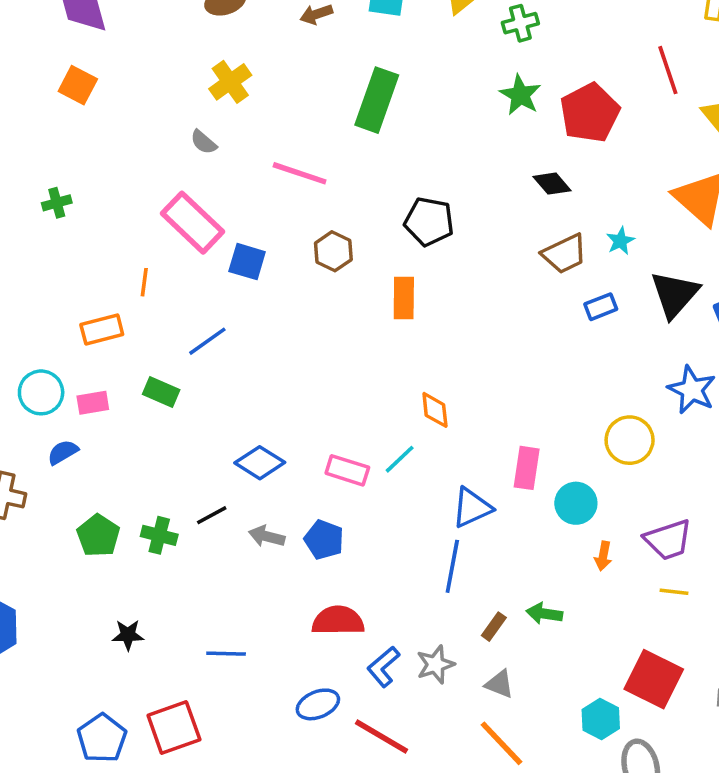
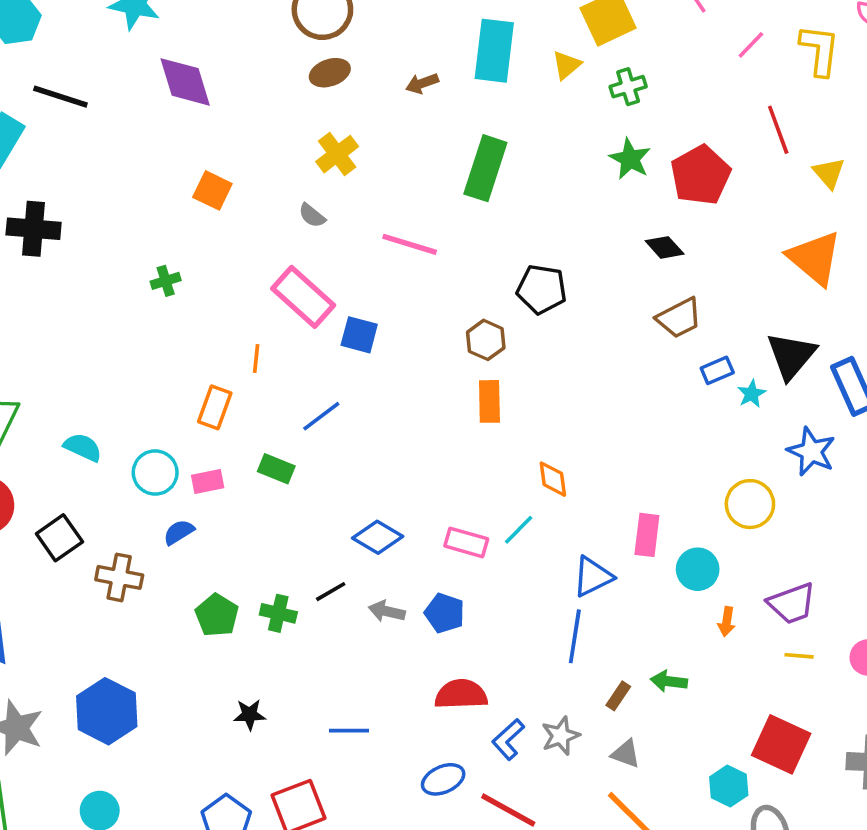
orange square: (78, 85) -> (212, 190), moved
cyan star: (620, 241) -> (752, 394), moved
brown hexagon: (333, 251) -> (486, 340), moved
orange rectangle: (404, 298) -> (489, 401), moved
orange rectangle: (102, 329) -> (215, 407), turned -54

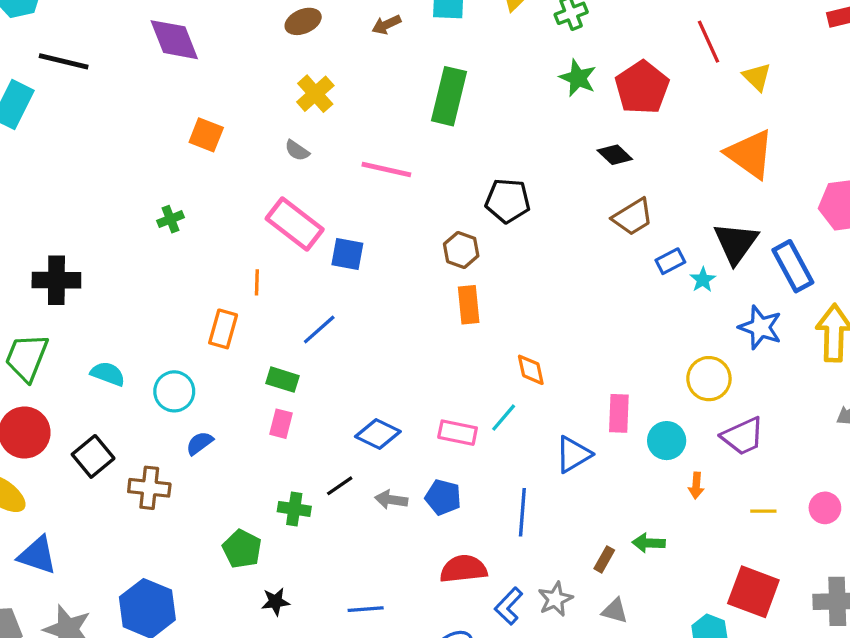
black cross: (34, 229) -> (56, 280), moved
pink rectangle: (208, 481) -> (281, 424), moved, turned -60
purple trapezoid: (792, 603) -> (743, 436), moved
green pentagon: (217, 615) -> (242, 549), moved
blue line: (575, 636) -> (522, 512), moved

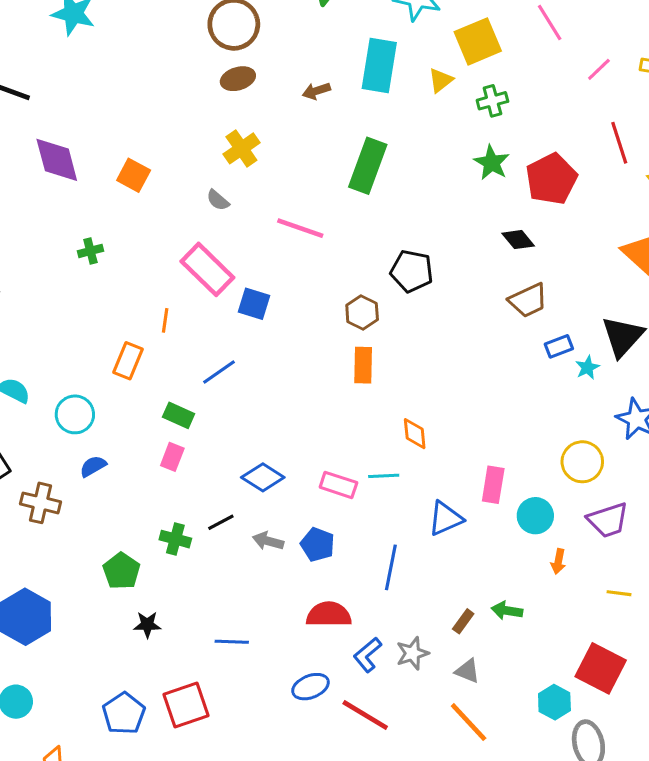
purple diamond: (174, 40) -> (57, 160), moved
cyan line: (504, 418) -> (384, 476), turned 40

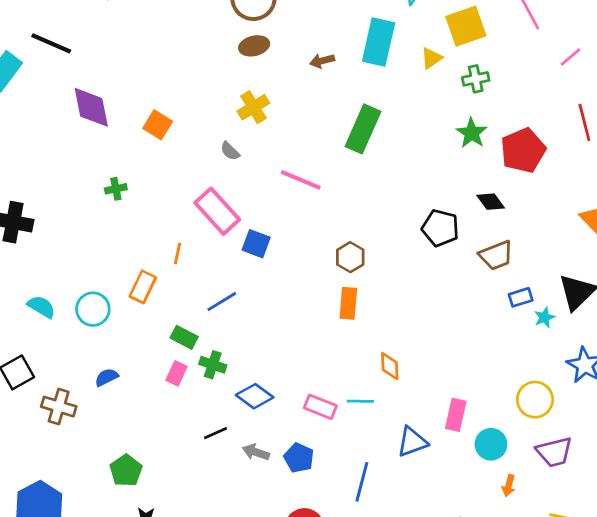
black pentagon: (412, 271) -> (440, 228), moved
cyan circle: (75, 414) -> (93, 309), moved
green cross: (175, 539) -> (213, 365), moved

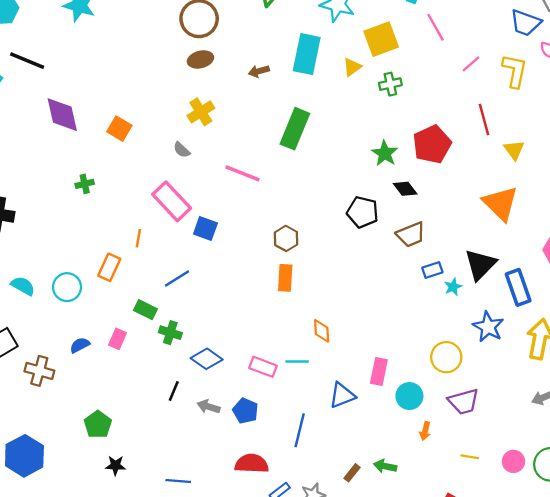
green star: (472, 133) -> (385, 153), moved
pink rectangle: (176, 373) -> (118, 339), moved
black line: (215, 433) -> (174, 391), turned -42

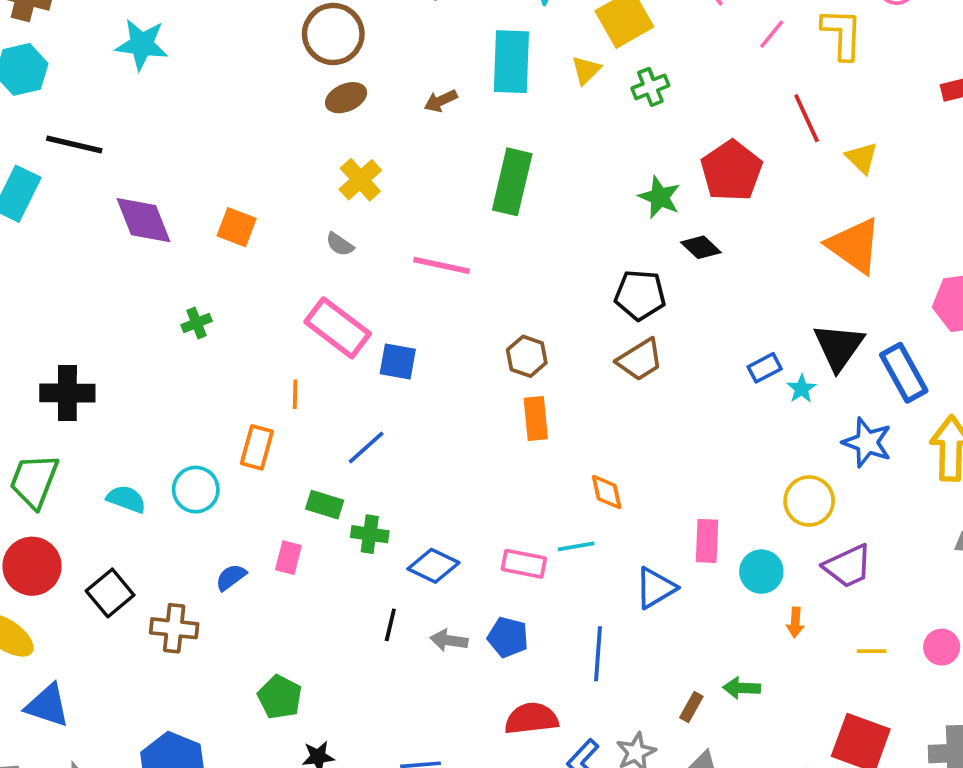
brown trapezoid: (411, 235) -> (640, 360), moved

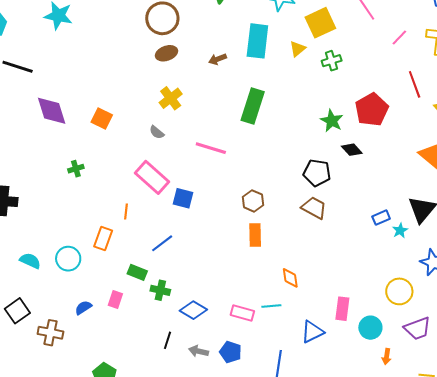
brown trapezoid: (640, 360) -> (314, 208), turned -124

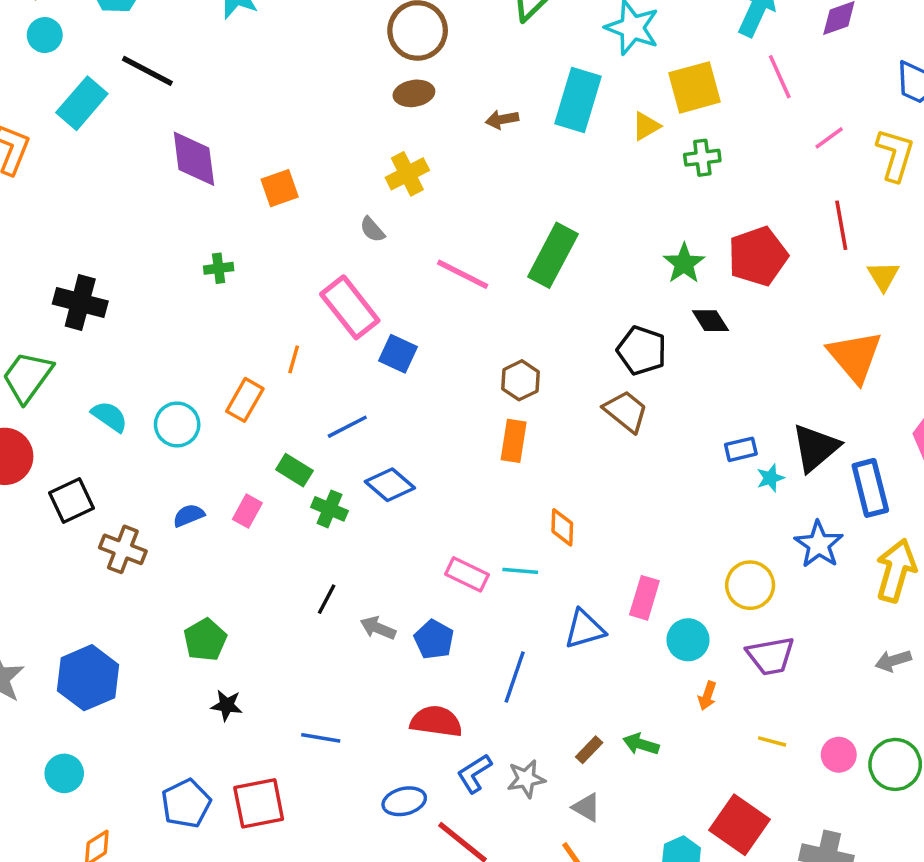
green rectangle: (253, 106) -> (553, 255), moved
orange square: (102, 119) -> (280, 188), turned 35
blue diamond: (193, 310) -> (390, 485), moved

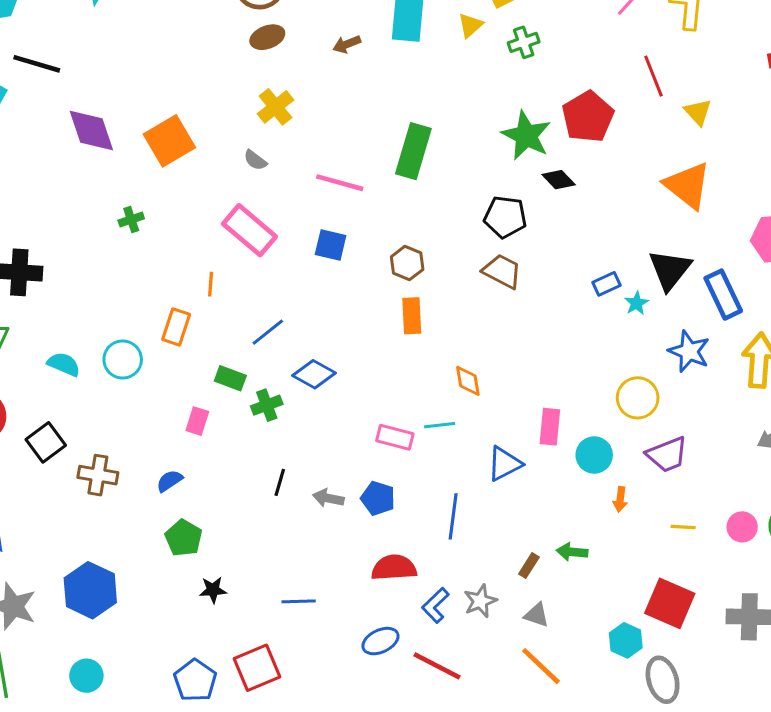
orange square: (280, 188) -> (169, 141), size x1.5
green star: (684, 263) -> (526, 136), size x1.4
blue square: (398, 354) -> (331, 245), moved
green cross: (329, 509) -> (267, 405), turned -32
blue semicircle: (189, 515) -> (170, 481), moved

